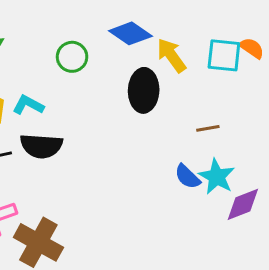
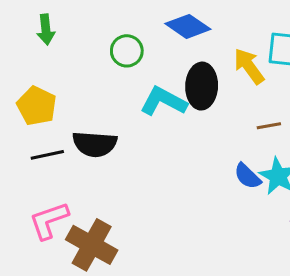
yellow arrow: (171, 55) -> (249, 66), moved
cyan L-shape: (28, 105) -> (163, 101), moved, size x1.4

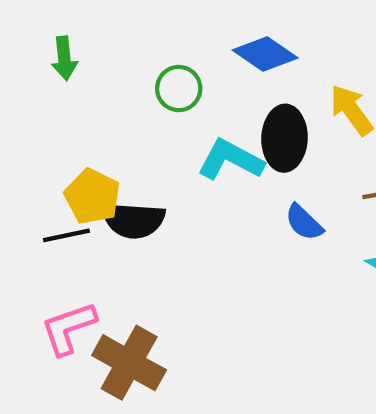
yellow pentagon: (37, 106) -> (92, 196), moved
blue semicircle: (247, 176) -> (304, 222), moved

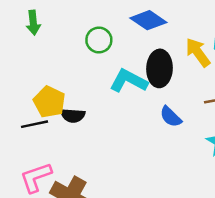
black semicircle: (133, 220) -> (73, 115), size x0.7

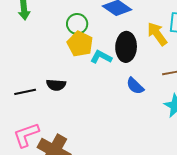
cyan L-shape: (129, 81) -> (101, 57), size x0.7
yellow pentagon: (49, 102) -> (80, 44), moved

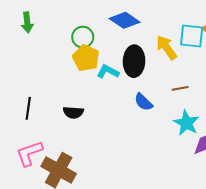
black semicircle: (56, 85) -> (73, 112), moved
black line: (25, 92) -> (28, 108), turned -70

